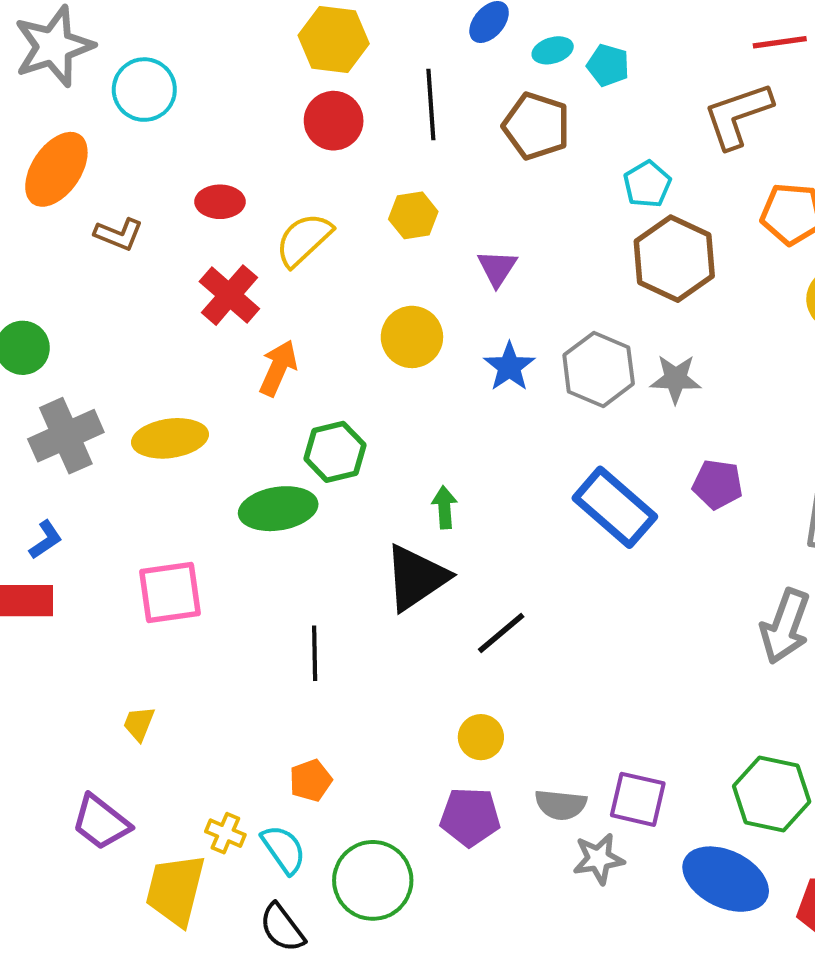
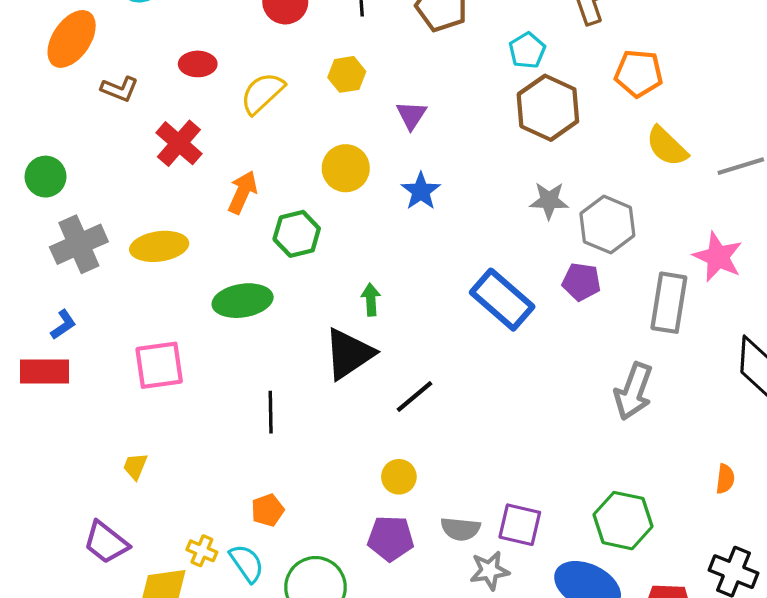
red cross: (229, 295) -> (179, 143), moved
gray hexagon: (599, 369) -> (607, 225), moved
green hexagon: (335, 452) -> (297, 234), moved

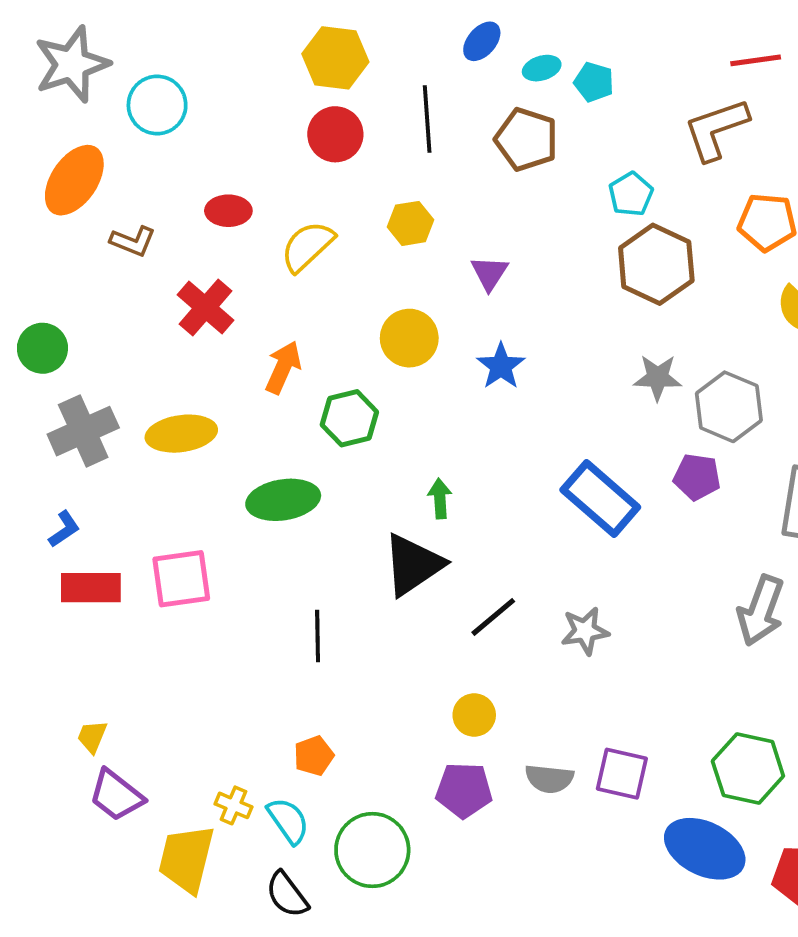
red rectangle: (44, 371) -> (91, 588), moved
yellow trapezoid: (135, 466) -> (92, 737), moved
gray star: (490, 571) -> (585, 631), moved

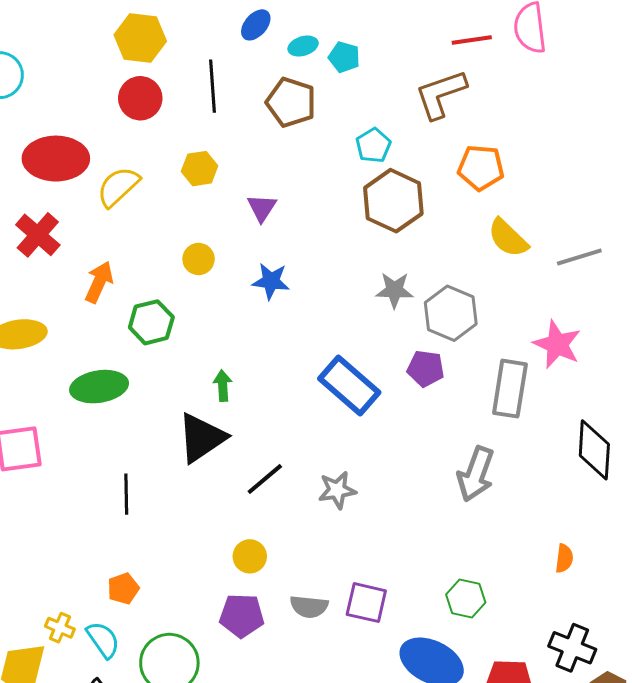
red ellipse: (228, 211) -> (56, 159), size x1.8
yellow circle: (409, 338) -> (199, 259), size x0.7
blue star: (501, 366) -> (271, 281), turned -30
green hexagon: (748, 768) -> (466, 599), size x0.7

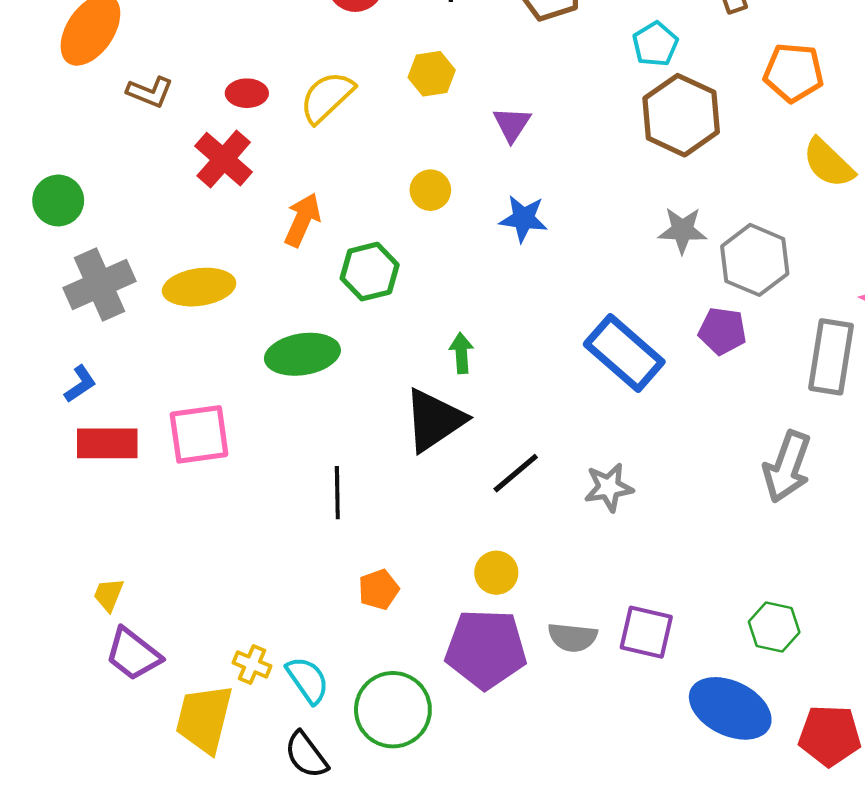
red ellipse: (56, 159) -> (247, 93), moved, size x0.5
orange pentagon: (123, 589) -> (379, 589), moved
purple pentagon: (242, 616) -> (486, 649), size x1.4

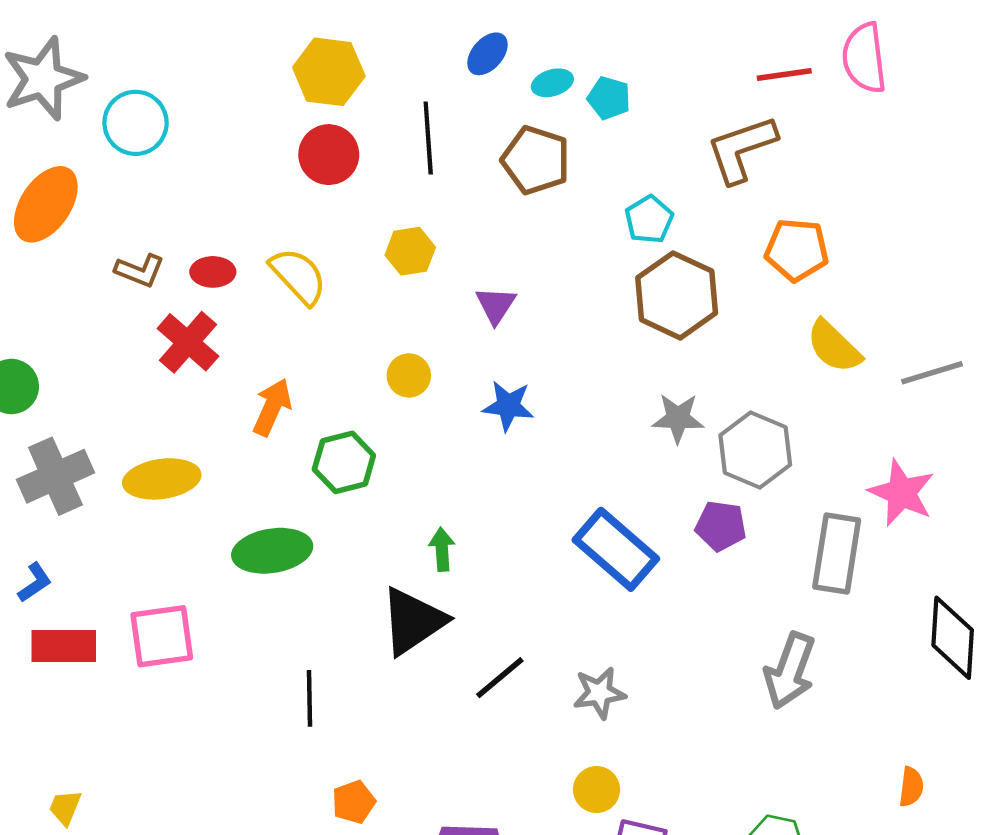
brown L-shape: (150, 92) -> (140, 271), moved
yellow semicircle: (327, 97) -> (298, 276), turned 90
yellow circle: (496, 573) -> (597, 790), moved

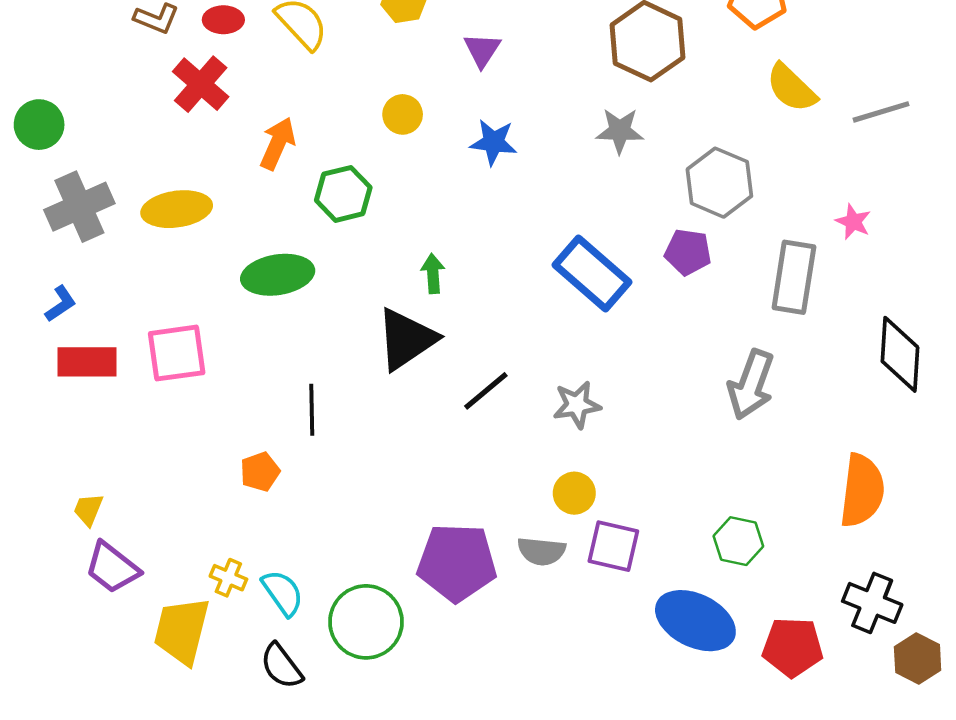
gray star: (678, 418) -> (620, 131), moved
pink star: (902, 493) -> (853, 222), size x0.6
orange semicircle: (911, 787) -> (862, 491), size x2.0
orange pentagon: (354, 802) -> (260, 472), moved

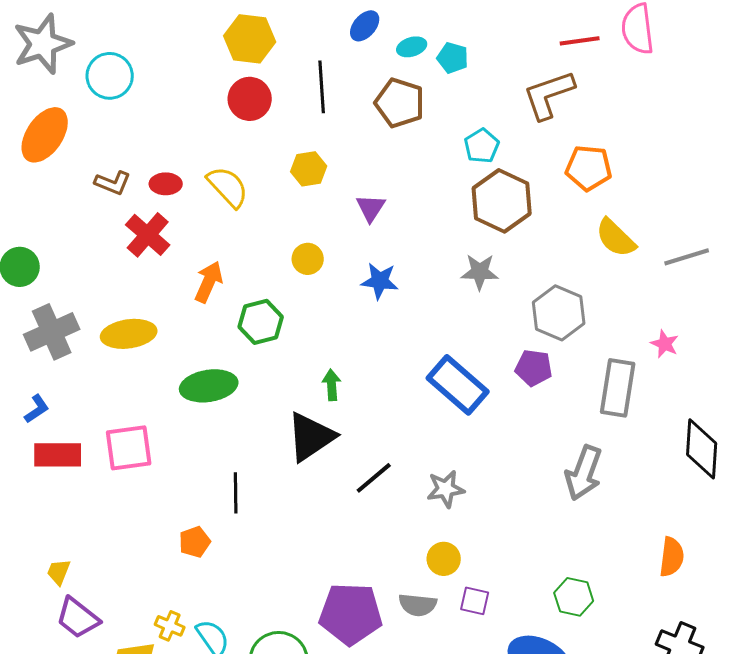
orange semicircle: (862, 491) -> (672, 557), size x0.7
purple square: (613, 546) -> (475, 601), size x0.7

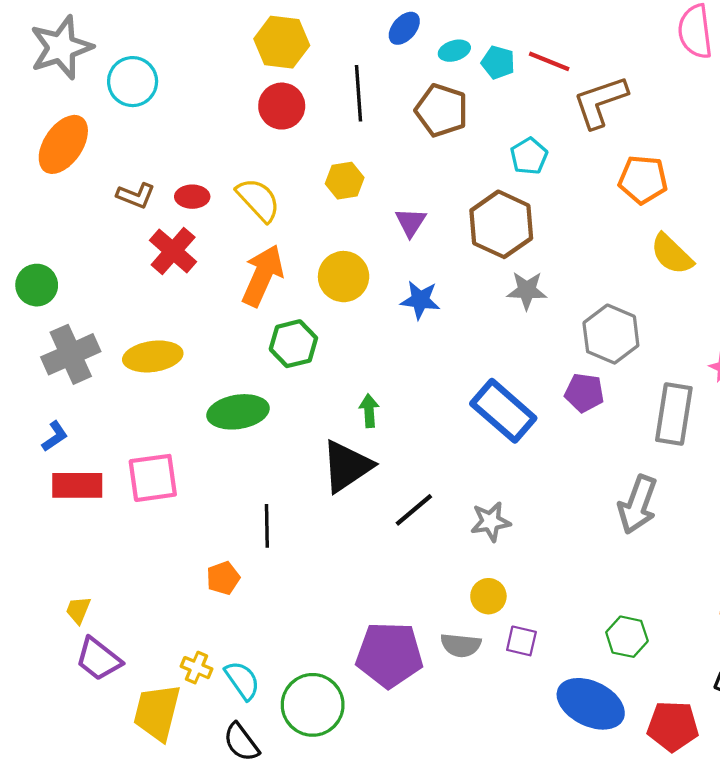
red line: (580, 41) -> (549, 61), moved, turned 30
brown hexagon: (502, 201) -> (501, 224), moved
yellow circle: (308, 259) -> (344, 277), size x1.5
orange arrow: (209, 282) -> (263, 275), moved, size x1.4

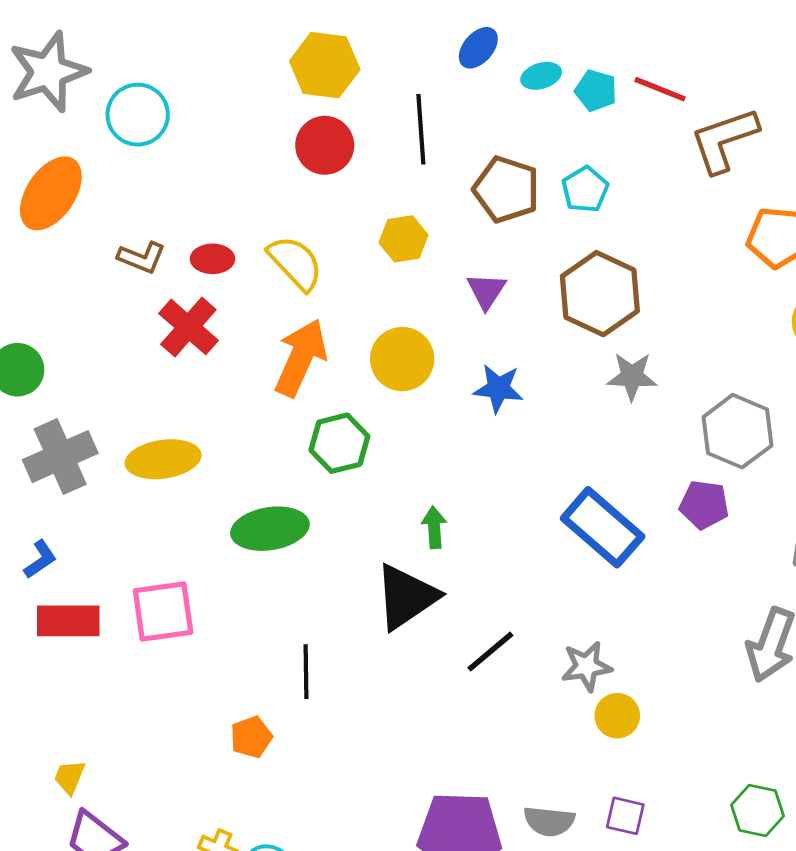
brown pentagon: (442, 110) -> (506, 189), moved
cyan pentagon: (529, 156) -> (585, 189), moved
yellow circle: (488, 596) -> (617, 716), moved

